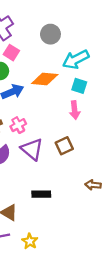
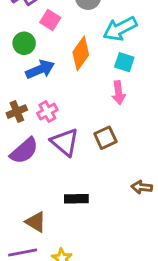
pink square: (11, 53) -> (50, 20), moved
orange diamond: (45, 79) -> (81, 53), turned -60

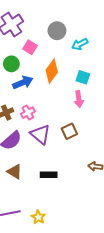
cyan arrow: (120, 29) -> (80, 44), moved, size x0.7
brown triangle: (36, 222) -> (14, 172), moved

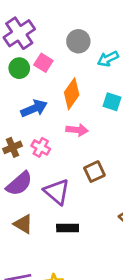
green circle: (11, 64) -> (19, 68), moved
pink arrow: (79, 99) -> (77, 130), moved, turned -77
pink cross: (28, 113) -> (41, 147), turned -32
purple triangle: (40, 134) -> (57, 192), moved

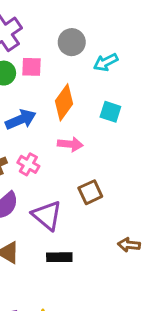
pink square: (43, 63) -> (31, 67), turned -30

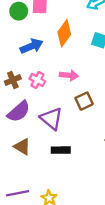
pink arrow: (70, 144) -> (69, 75), moved

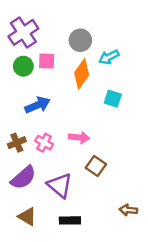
orange diamond: (64, 33) -> (82, 74), moved
brown square: (84, 101) -> (96, 166), turned -30

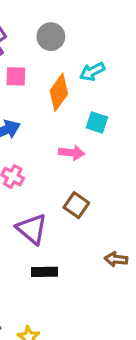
gray circle: (80, 40) -> (51, 37), moved
pink arrow: (79, 137) -> (72, 153), moved

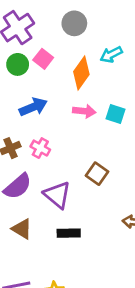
pink square: (16, 76) -> (43, 59), turned 36
cyan square: (97, 122) -> (115, 114), moved
pink arrow: (72, 153) -> (84, 111), moved

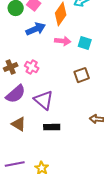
blue arrow: (33, 107) -> (36, 29), moved
brown square: (97, 174) -> (82, 75), moved, turned 35

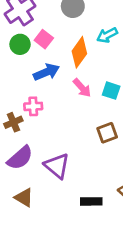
pink arrow: (63, 41) -> (82, 88), turned 42
pink cross: (32, 67) -> (33, 106), moved, turned -32
black rectangle: (52, 127) -> (91, 201), moved

